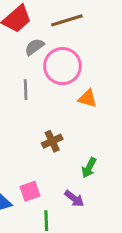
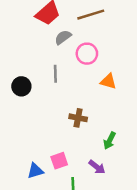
pink circle: (62, 66) -> (87, 54), size x0.7
brown cross: (52, 141) -> (78, 118), turned 36

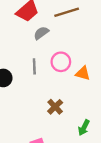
pink circle: (87, 54) -> (61, 62), moved
brown cross: (78, 118) -> (55, 107), turned 35

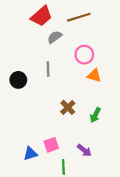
pink circle: (61, 62) -> (84, 55), moved
green arrow: (84, 128) -> (95, 115), moved

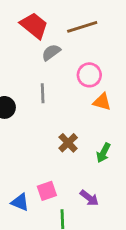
red trapezoid: (41, 16) -> (34, 25), turned -100
blue triangle: (30, 154) -> (20, 202), turned 40

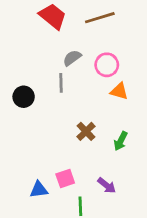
gray semicircle: (51, 52) -> (72, 58), moved
blue triangle: (20, 202) -> (39, 190), turned -30

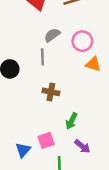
brown cross: (86, 131) -> (51, 92), moved, turned -35
green arrow: (121, 141) -> (71, 121), moved
blue triangle: (39, 190) -> (23, 150), turned -42

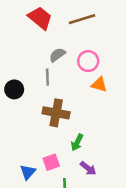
brown cross: (51, 92) -> (56, 113), size x1.5

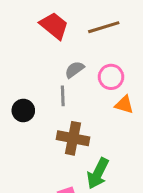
green arrow: (77, 142) -> (98, 173), size x1.5

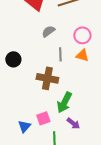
pink circle: (111, 77) -> (82, 35), moved
gray line: (63, 96) -> (60, 54), moved

